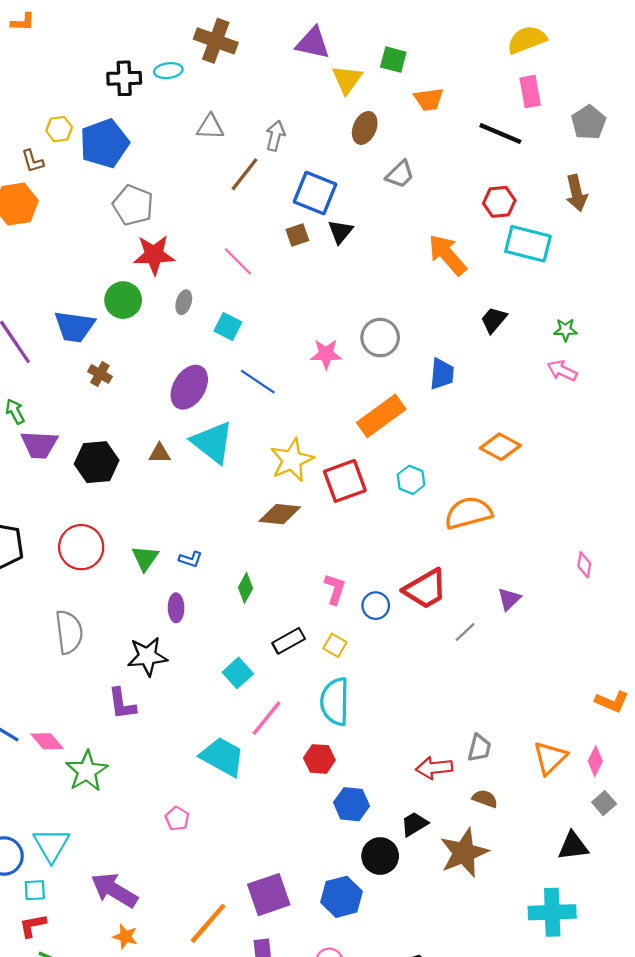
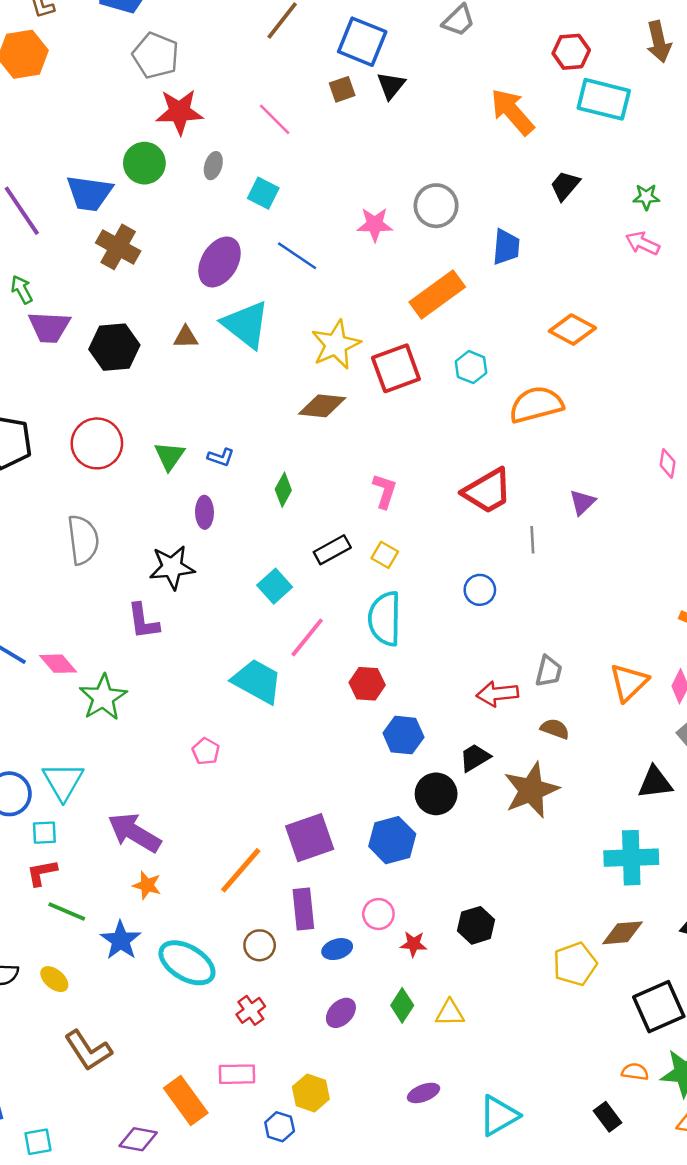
brown cross: (100, 374) -> (118, 247), size x1.6
blue circle: (376, 606) -> (480, 590), moved
gray line: (465, 632) -> (532, 540), turned -50

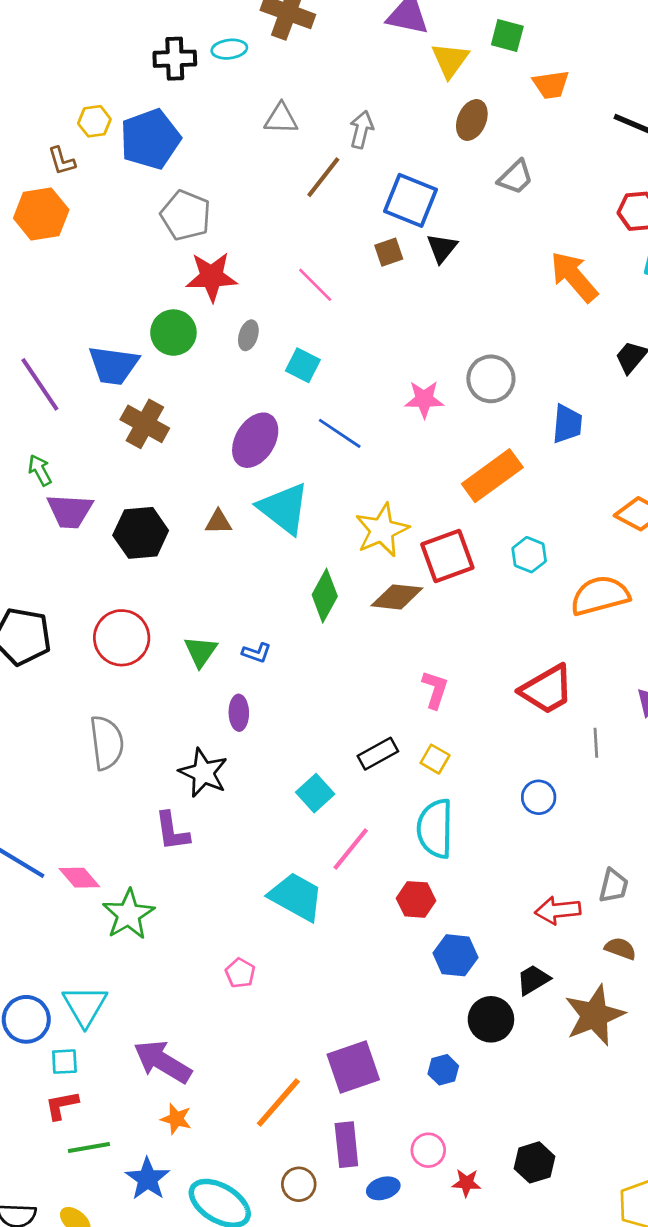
brown diamond: (322, 406) -> (397, 597), moved
green diamond: (283, 490) -> (325, 596), moved, size x1.4
black star: (172, 567) -> (203, 773), turned 30
blue hexagon: (392, 840) -> (443, 1070), size x0.6
green line: (67, 912) -> (89, 1147), turned -33

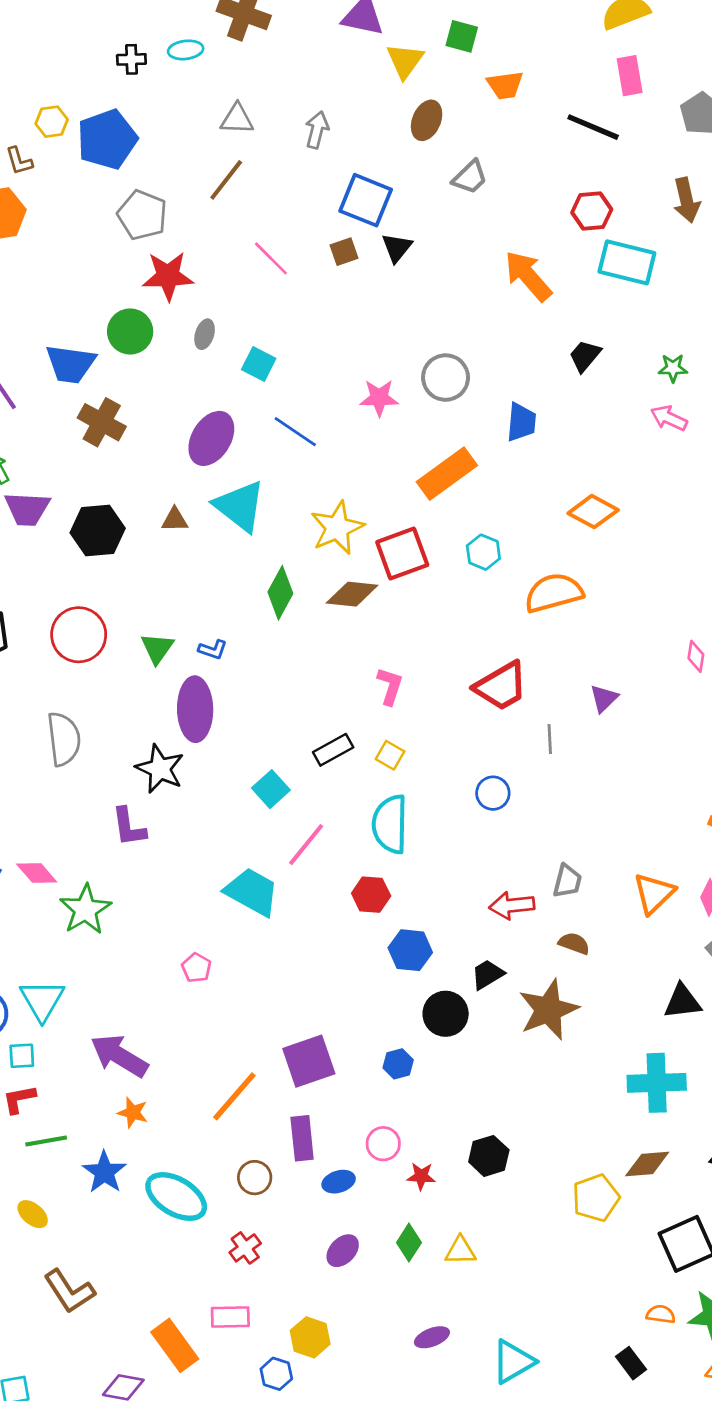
black cross: (175, 59) -> (131, 59), size x0.7
brown line: (323, 177) -> (226, 180), moved
pink line: (315, 285) -> (271, 258), moved
purple ellipse: (239, 713) -> (195, 709), size x1.8

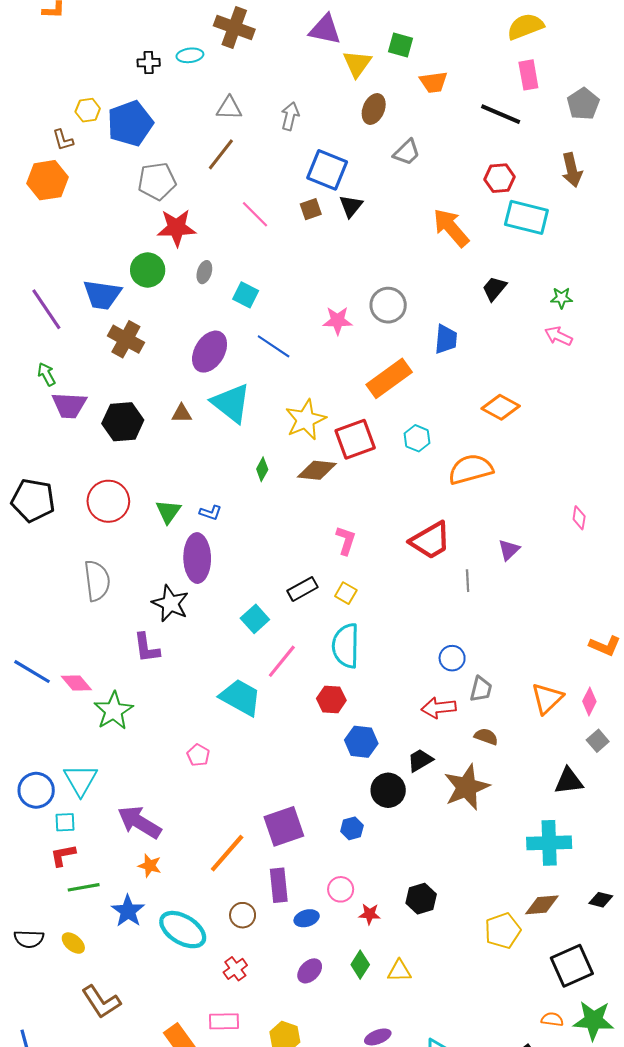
gray pentagon: (142, 215) -> (157, 181), turned -30
green diamond: (280, 593) -> (262, 469), size x0.6
blue circle: (493, 793) -> (452, 658), moved

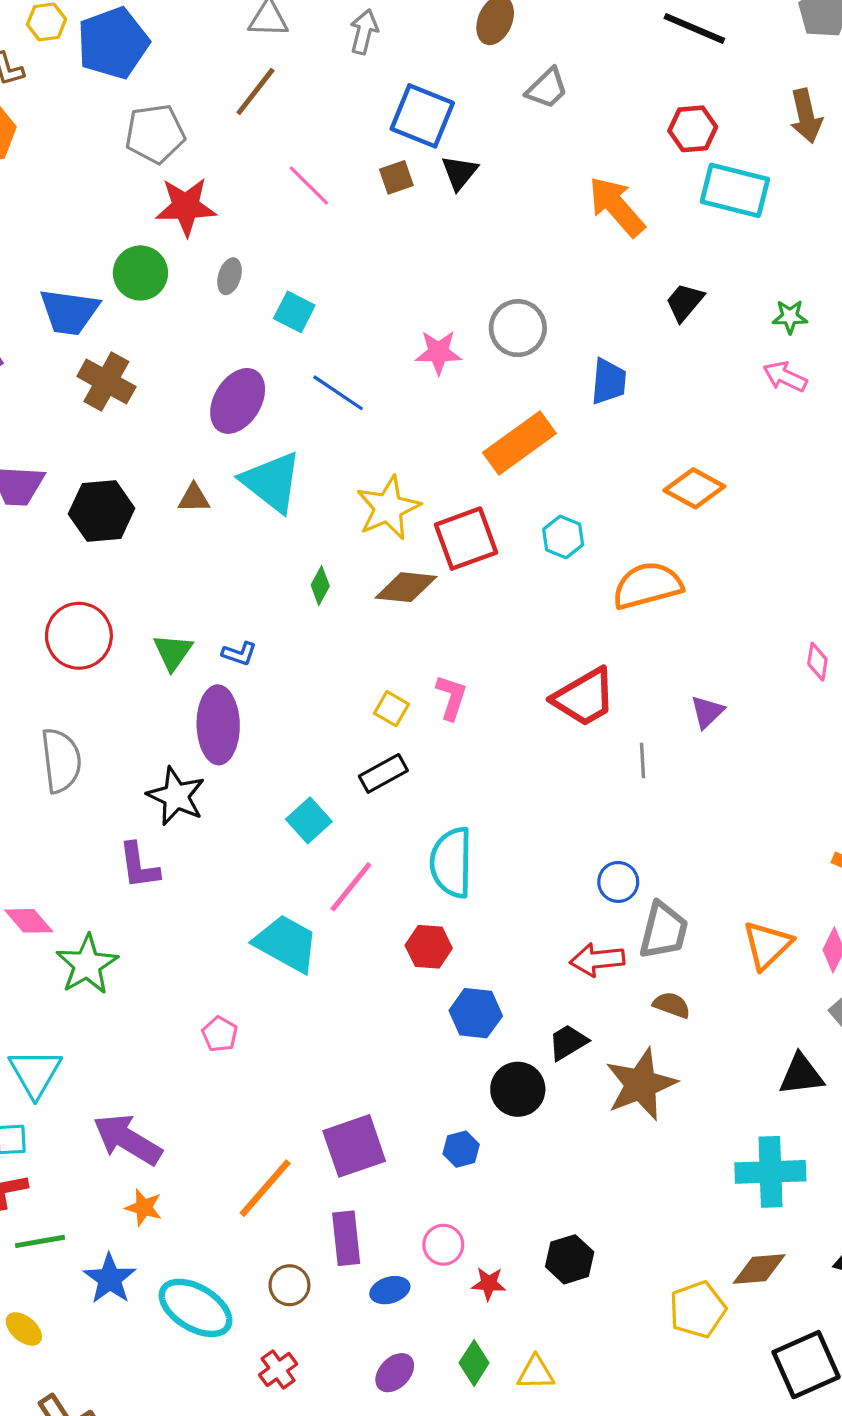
yellow square: (346, 593) -> (391, 709), moved
gray trapezoid: (481, 689) -> (664, 931), size x1.4

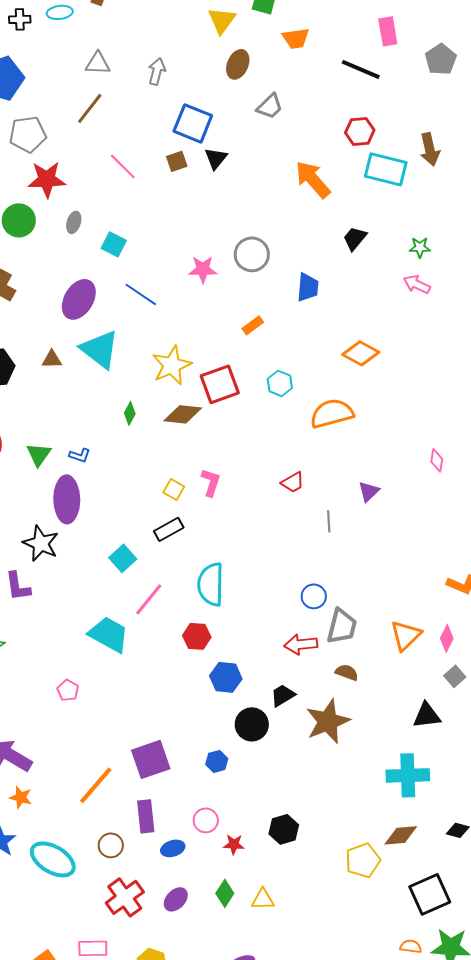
brown arrow: (806, 116) -> (430, 149), moved
orange rectangle: (519, 443) -> (253, 325), size x0.5
red trapezoid: (584, 697) -> (293, 482), size x0.6
red cross: (278, 1369) -> (125, 897), moved, size x1.6

